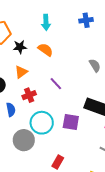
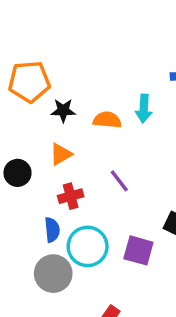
cyan arrow: (46, 22) -> (144, 109), moved
orange semicircle: (45, 50) -> (107, 120), turned -35
blue semicircle: (11, 110) -> (52, 230), moved

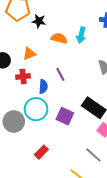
black star: (63, 110) -> (39, 21), moved
red cross: (71, 196) -> (23, 77), moved
blue semicircle: (52, 230) -> (43, 86), moved

